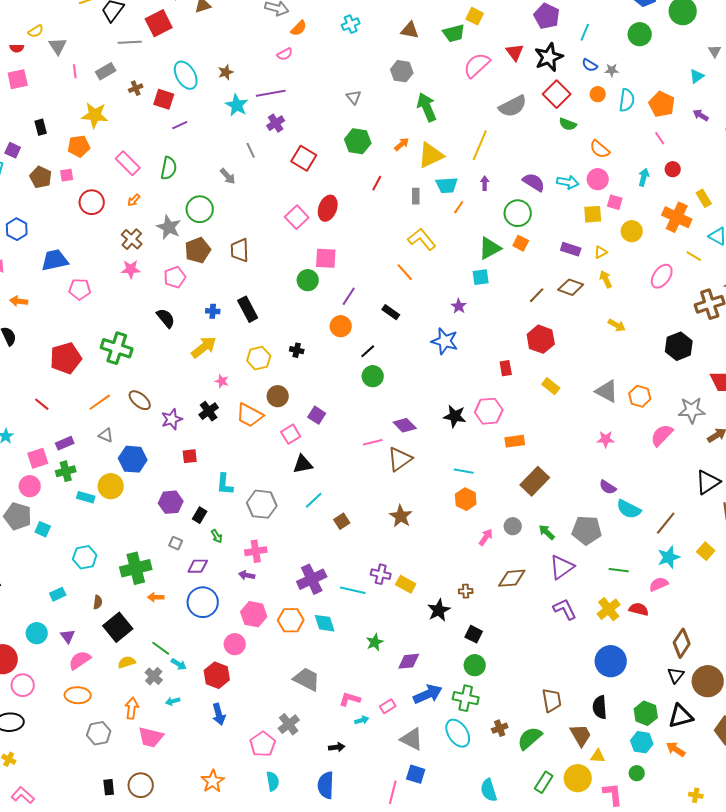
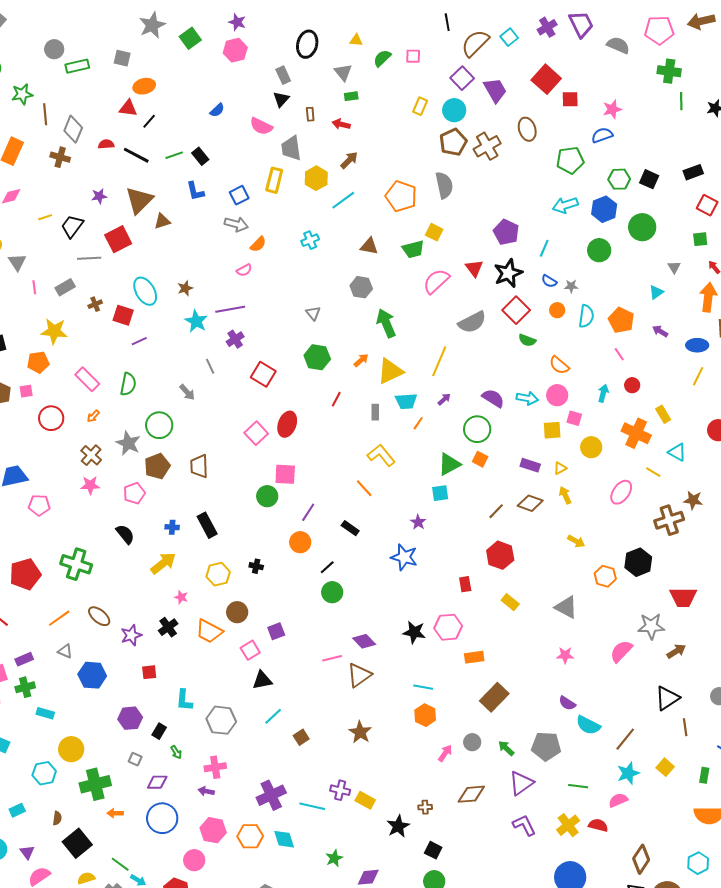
purple arrow: (485, 183) -> (444, 399), turned 48
orange hexagon: (640, 396) -> (605, 576), moved
purple square: (317, 415) -> (276, 631), turned 36
yellow circle: (111, 486) -> (71, 749), moved

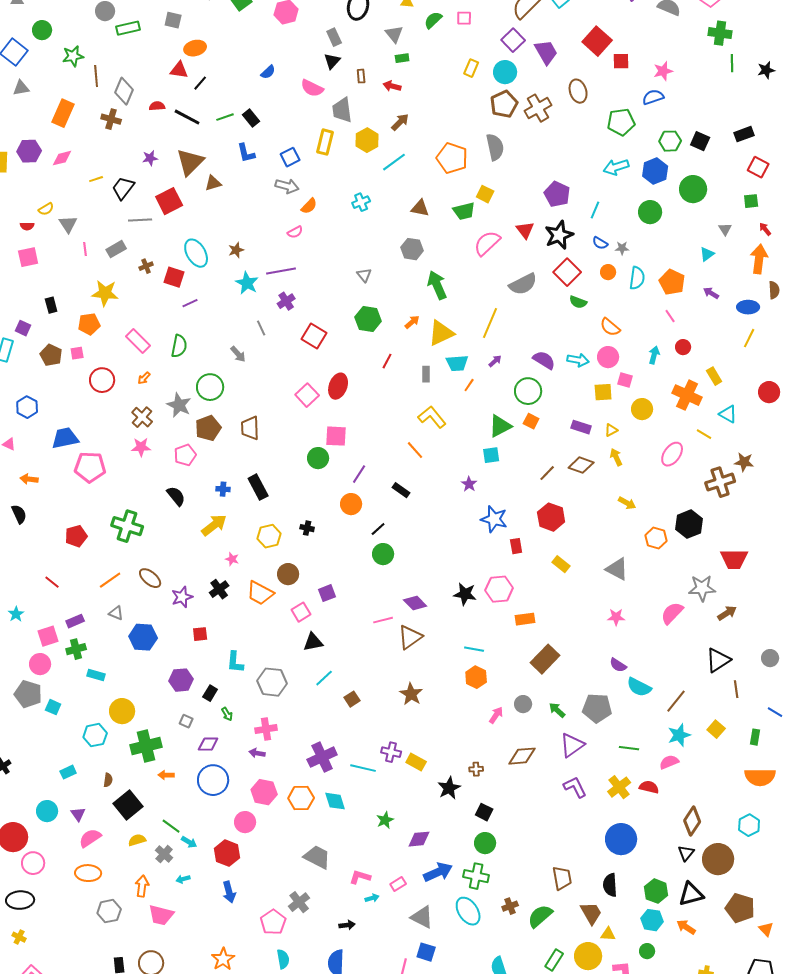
pink pentagon: (39, 505) -> (90, 467), size x1.4
blue star: (404, 557) -> (494, 519), moved
red pentagon: (25, 574) -> (76, 536), size x0.7

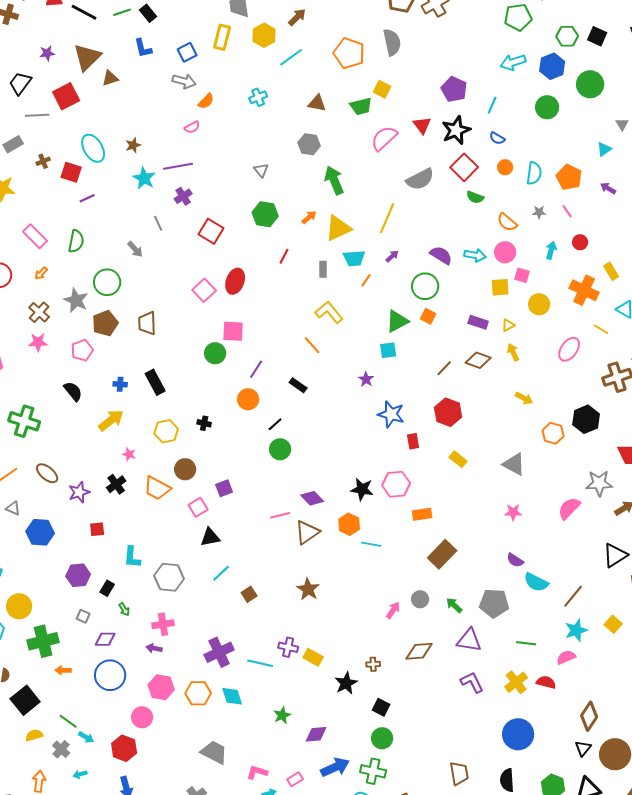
gray star: (622, 248) -> (539, 212), moved
orange hexagon: (476, 677) -> (349, 524), moved
purple triangle: (572, 745) -> (469, 640), turned 44

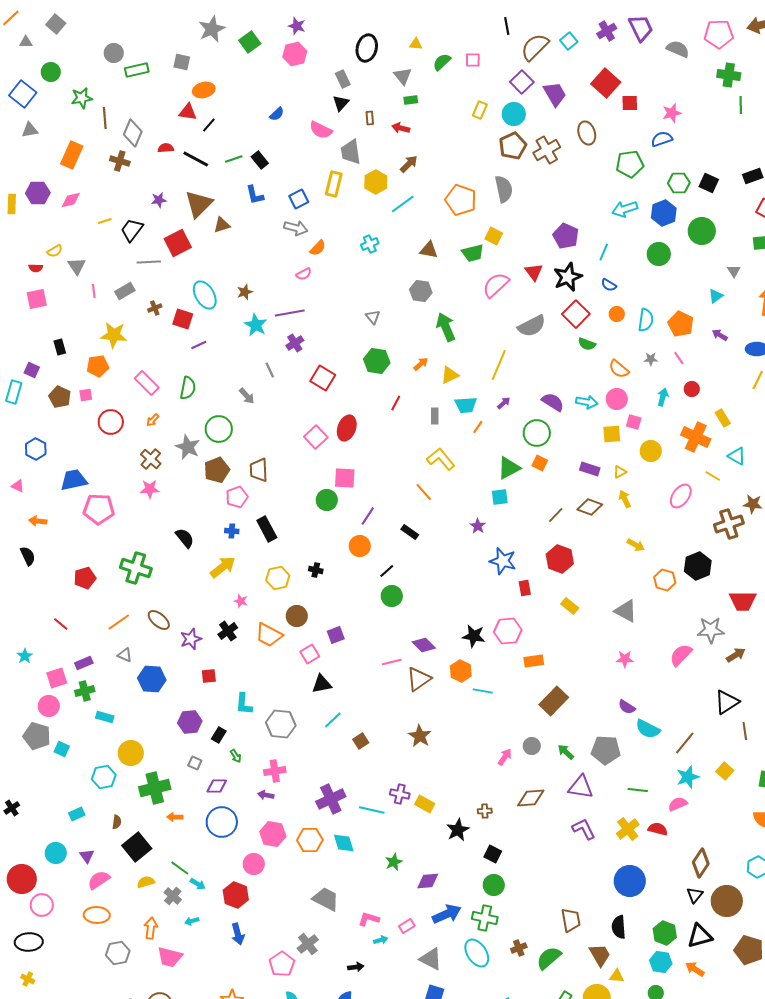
yellow triangle: (338, 228) -> (450, 375), size x0.7
pink pentagon: (82, 350) -> (237, 497), moved

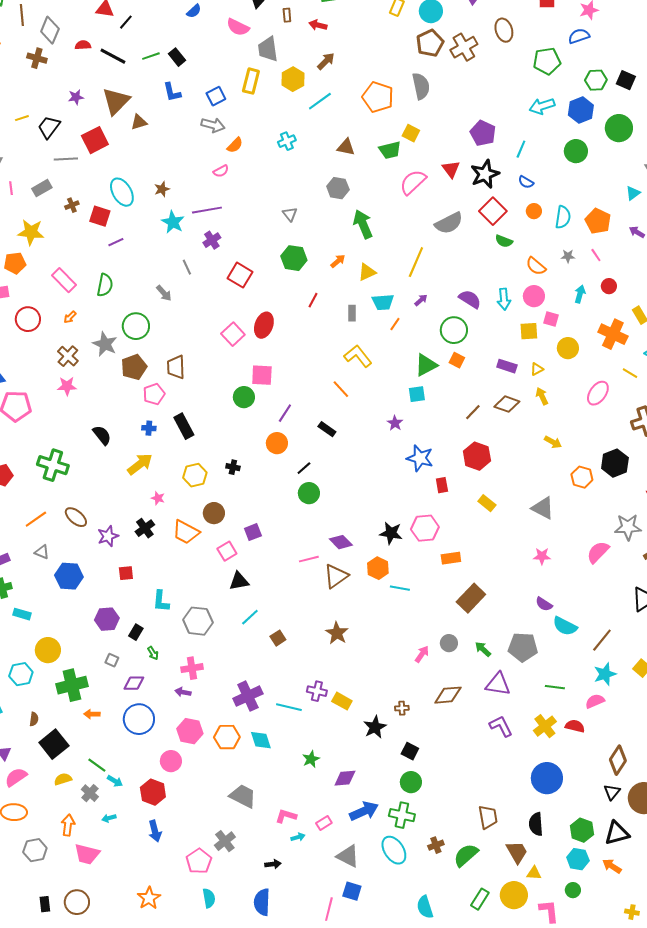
cyan arrow: (587, 402) -> (504, 299), turned 75

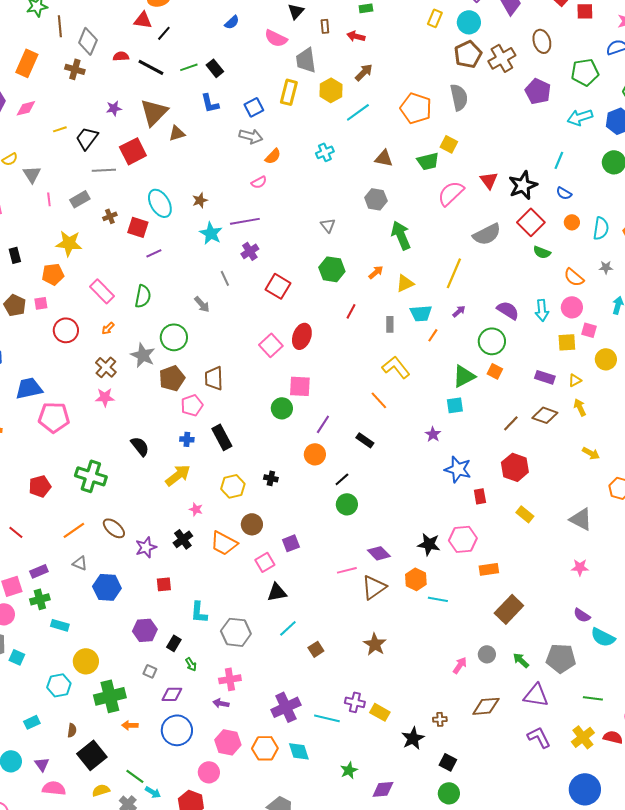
purple pentagon: (483, 133) -> (538, 91), moved
pink semicircle: (16, 777) -> (54, 788), turned 40

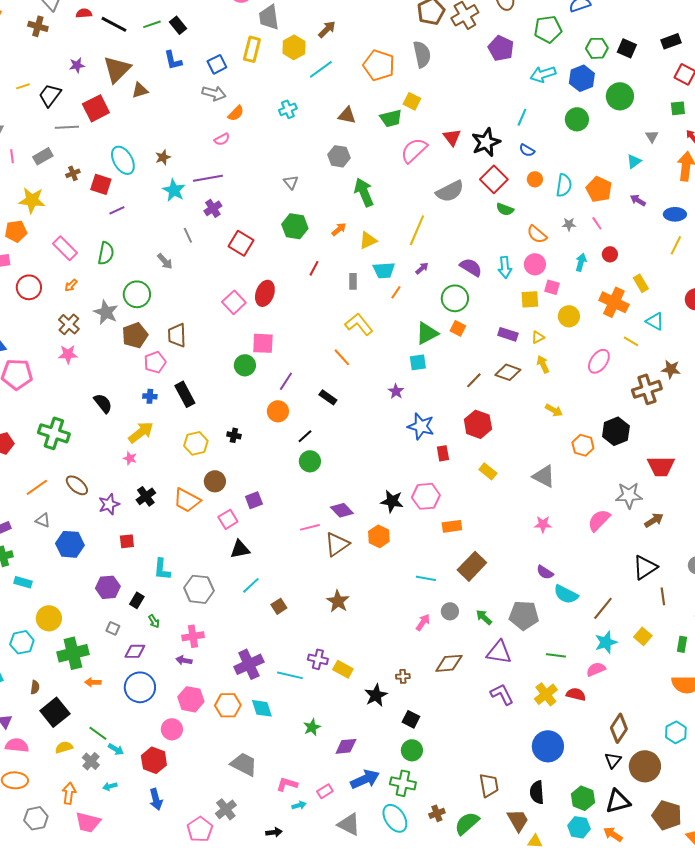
pink star: (196, 509) -> (130, 458), moved
cyan line: (438, 599) -> (426, 578), moved

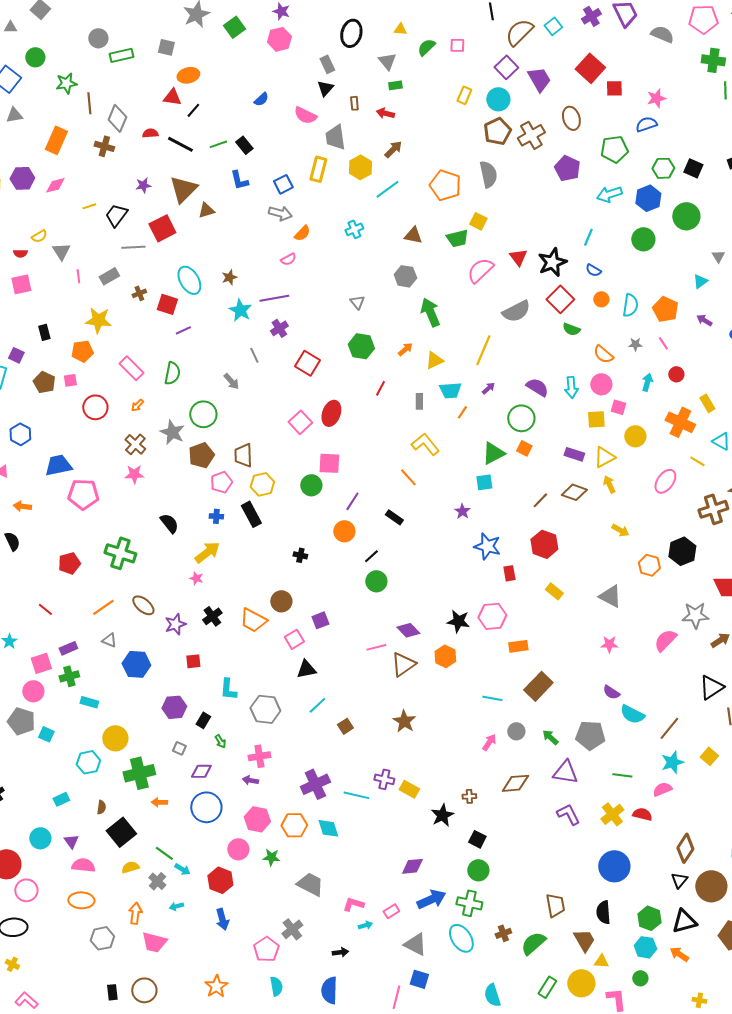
yellow triangle: (538, 337) -> (604, 457), size x1.6
yellow hexagon: (196, 443) -> (262, 484), moved
green star: (312, 727) -> (271, 857), moved, turned 30

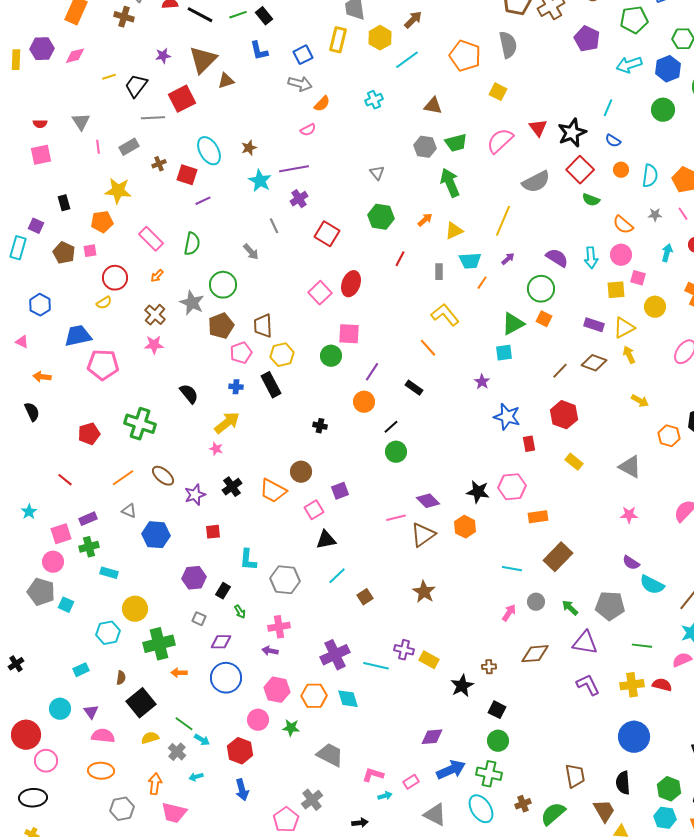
yellow semicircle: (39, 236) -> (104, 303), moved
green trapezoid: (457, 238) -> (456, 143), moved
yellow cross: (612, 814) -> (632, 685), turned 30

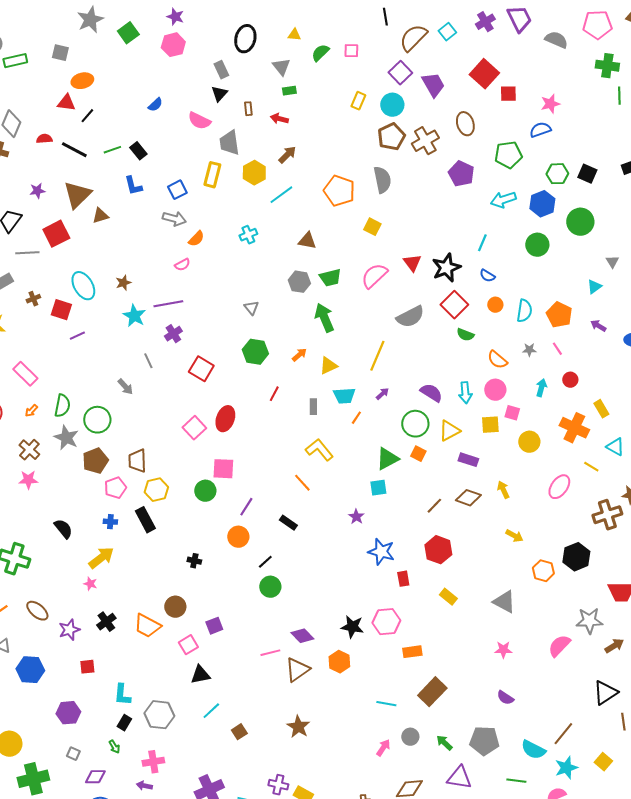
green semicircle: (192, 244) -> (62, 406), moved
yellow triangle: (624, 328) -> (449, 431), moved
cyan semicircle: (652, 585) -> (533, 750), moved
black rectangle: (223, 591) -> (124, 723), moved

